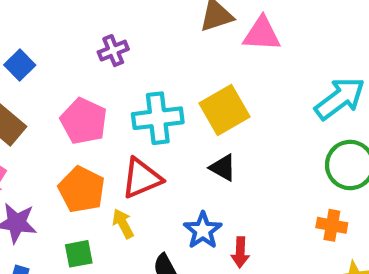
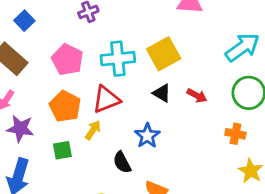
yellow arrow: (123, 224) -> (93, 130), turned 60
red arrow: (240, 252) -> (197, 96), moved, turned -66

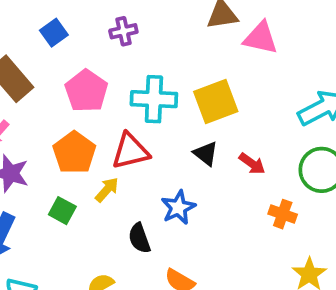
blue square: (24, 21) -> (54, 33), moved
orange cross: (235, 134) -> (283, 214), moved
green square: (62, 150) -> (62, 211), turned 30

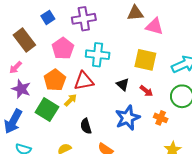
purple cross: (123, 31) -> (84, 19), size x1.6
yellow square: (216, 101) -> (145, 60), moved, turned 30
blue star: (178, 208) -> (128, 118), moved, size x1.4
green square: (62, 211) -> (47, 110), size x1.6

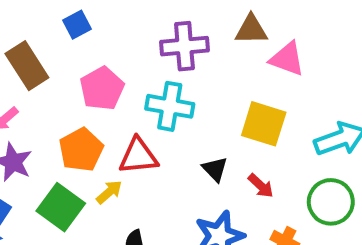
purple cross: (84, 19) -> (184, 46), moved

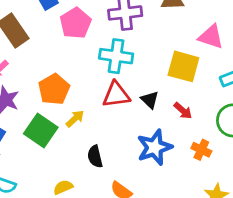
pink triangle: (287, 59) -> (211, 37), moved
pink pentagon: (102, 89) -> (75, 23), moved
red triangle: (138, 156) -> (116, 95), moved

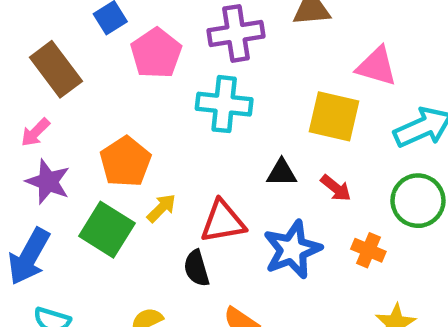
red triangle: (116, 95) -> (223, 222), moved
black triangle: (150, 100) -> (282, 173), turned -42

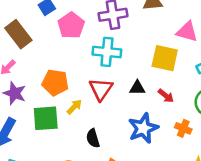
orange pentagon: (126, 162) -> (55, 83), turned -30
red triangle: (223, 222) -> (101, 89), moved, turned -45
green square: (107, 230) -> (46, 118), turned -36

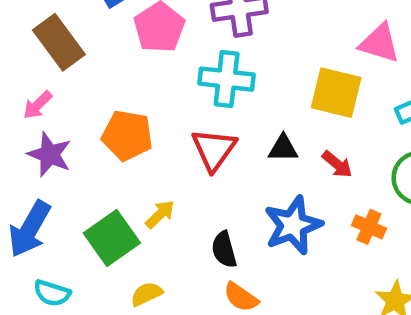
yellow arrow: (74, 107) -> (160, 214), moved
green square: (46, 118) -> (112, 238), moved, turned -32
black semicircle: (93, 138) -> (224, 250), moved

